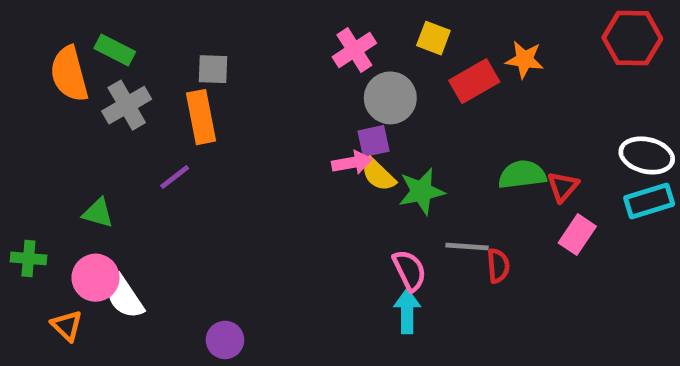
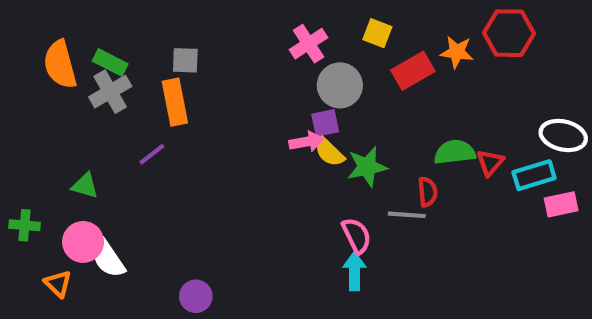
red hexagon: (632, 38) -> (509, 33), moved
green rectangle: (115, 50) -> (110, 62), moved
cyan rectangle: (649, 201) -> (534, 175), moved
pink rectangle: (577, 235) -> (561, 204), moved, turned 44
red semicircle: (498, 266) -> (428, 192), moved

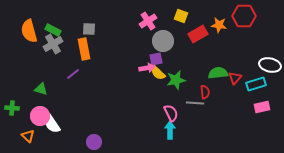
pink rectangle: (561, 204) -> (262, 107), moved

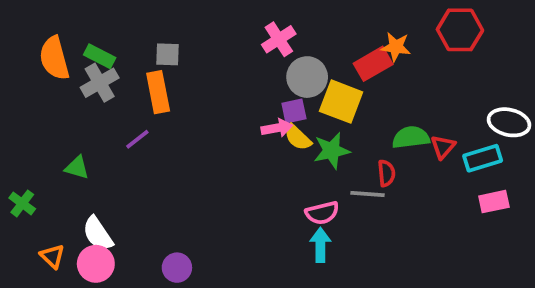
yellow square: (181, 16) -> (341, 102), moved, size x1.6
orange star: (219, 25) -> (396, 47), moved
green cross: (12, 108) -> (22, 203), turned 32
pink semicircle: (171, 113) -> (322, 213), turned 102
pink circle: (40, 116) -> (96, 264), moved

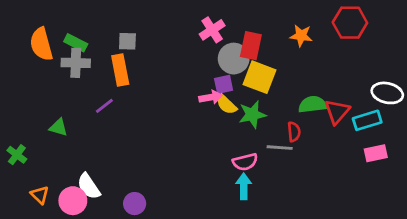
red rectangle: (373, 64) -> (251, 46), moved, turned -48
gray cross: (100, 83) -> (76, 63), turned 32
red triangle: (443, 147) -> (337, 112), size x1.4
white semicircle: (98, 234) -> (89, 186), moved

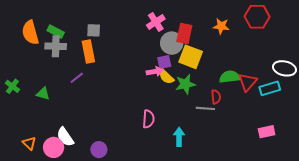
pink rectangle: (376, 153) -> (267, 132), moved
green cross: (17, 155) -> (12, 86), moved
pink semicircle: (245, 162) -> (148, 119), moved, turned -72

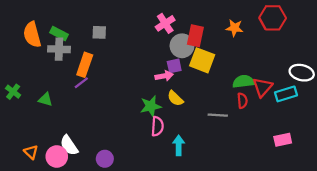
orange rectangle: (88, 52) -> (85, 65), moved, turned 30
yellow semicircle: (166, 77) -> (175, 98), moved
green star: (185, 84) -> (151, 106), moved
red semicircle: (216, 97) -> (242, 101), moved
cyan arrow: (179, 137) -> (179, 145), moved

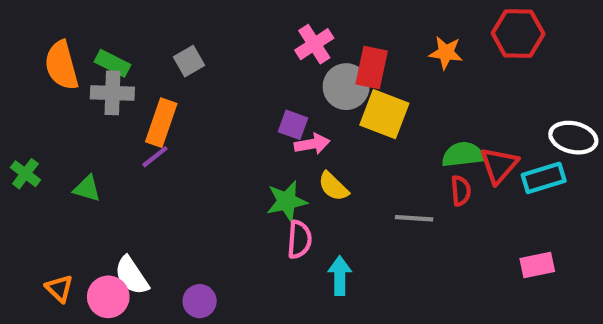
gray square: (99, 32) -> (189, 61), turned -32
purple square: (174, 66) -> (293, 125), moved, turned 32

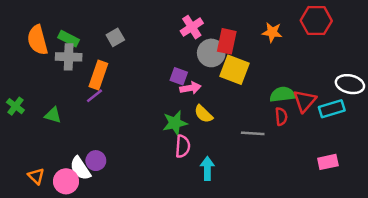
purple circle: (200, 301) -> (96, 161), moved

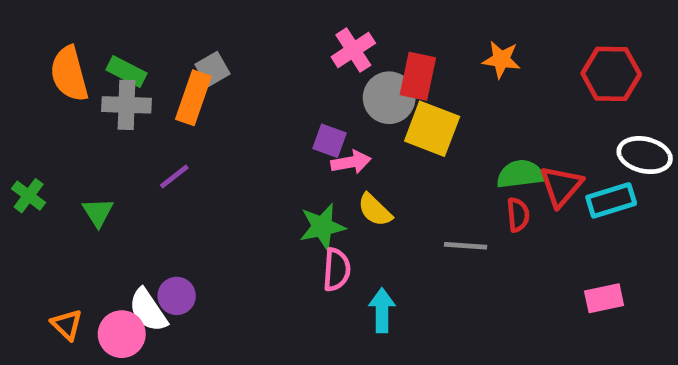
red hexagon: (316, 21) -> (611, 74), moved
orange rectangle: (98, 75) -> (193, 98), moved
green triangle: (53, 115) -> (98, 212), turned 42

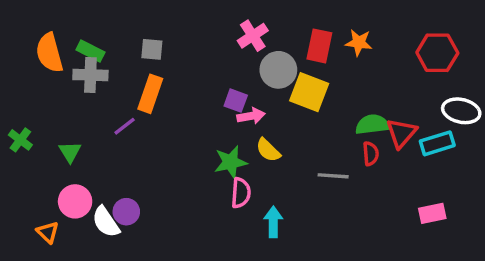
gray square: (212, 69) -> (152, 49), turned 35
red rectangle: (418, 76) -> (319, 46), moved
orange rectangle: (193, 98) -> (150, 94), moved
pink circle: (122, 334) -> (75, 201), moved

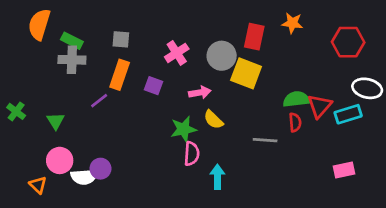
pink cross: (253, 36) -> (177, 53), moved
orange star: (359, 42) -> (292, 23), moved
orange semicircle: (49, 53) -> (39, 24), moved, turned 32
purple square: (236, 101) -> (154, 86), moved
white semicircle: (106, 222) -> (84, 177), turned -60

